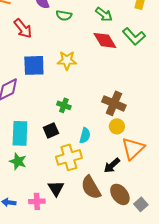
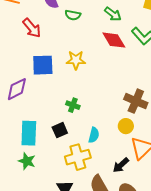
brown cross: (114, 103) -> (136, 101), moved

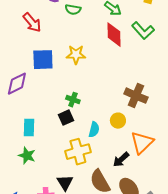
red diamond: (114, 40) -> (114, 35), turned 30
yellow circle: (126, 126) -> (118, 121), moved
black square: (60, 130) -> (66, 118), moved
cyan rectangle: (29, 133) -> (29, 128), size x0.7

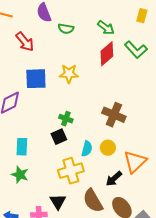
red diamond: (114, 35) -> (107, 54), turned 50
brown cross: (136, 96) -> (114, 115), moved
yellow circle: (118, 121) -> (108, 148), moved

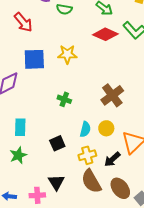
red diamond: (107, 54) -> (105, 34), turned 65
brown cross: (114, 115) -> (112, 95), turned 30
black square: (59, 137) -> (57, 143), moved
yellow cross: (71, 171) -> (87, 155), moved, size x0.7
green star: (20, 175) -> (18, 155), turned 30

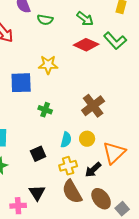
blue square: (34, 59) -> (21, 83), moved

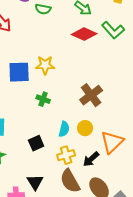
yellow star: (48, 65) -> (45, 65), moved

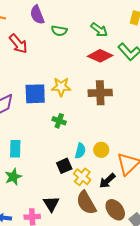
brown cross: (91, 95) -> (100, 93), moved, turned 35
black square: (36, 143) -> (64, 166), moved
yellow cross: (66, 155) -> (82, 177), turned -36

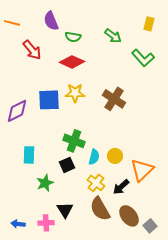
red diamond: (100, 56) -> (72, 62), moved
brown cross: (100, 93) -> (114, 99), turned 35
green cross: (59, 121) -> (74, 141), moved, size x1.5
black square: (64, 166) -> (67, 165), moved
green star: (13, 177) -> (45, 183), moved

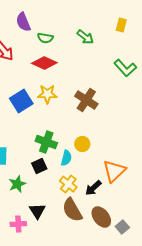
green L-shape: (143, 58) -> (125, 68), moved
blue square: (49, 100) -> (21, 101), turned -30
yellow circle: (115, 156) -> (82, 144), moved

